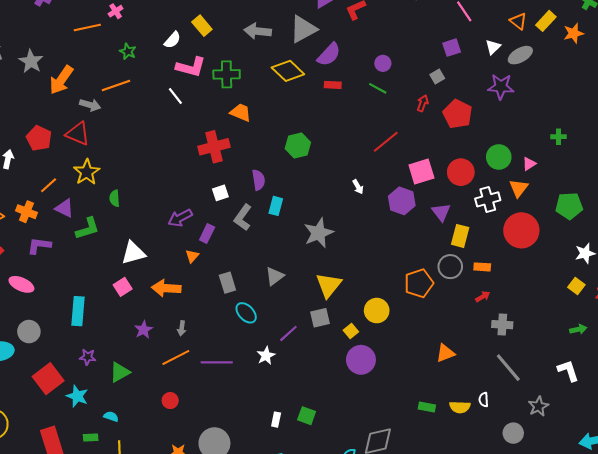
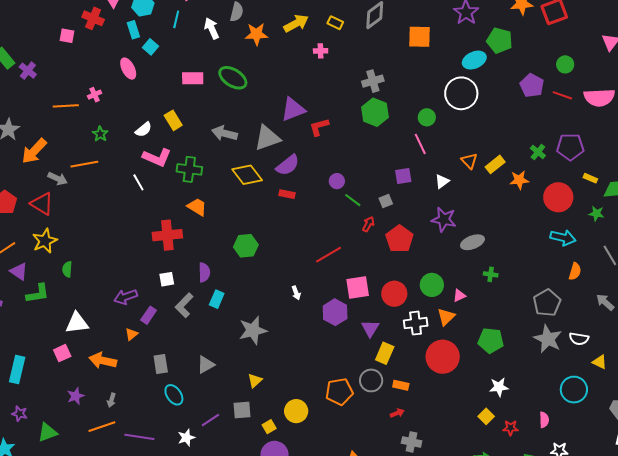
gray ellipse: (520, 55) -> (472, 242), moved
green line: (378, 88) -> (353, 200), moved
yellow triangle: (329, 285) -> (255, 381), size x0.6

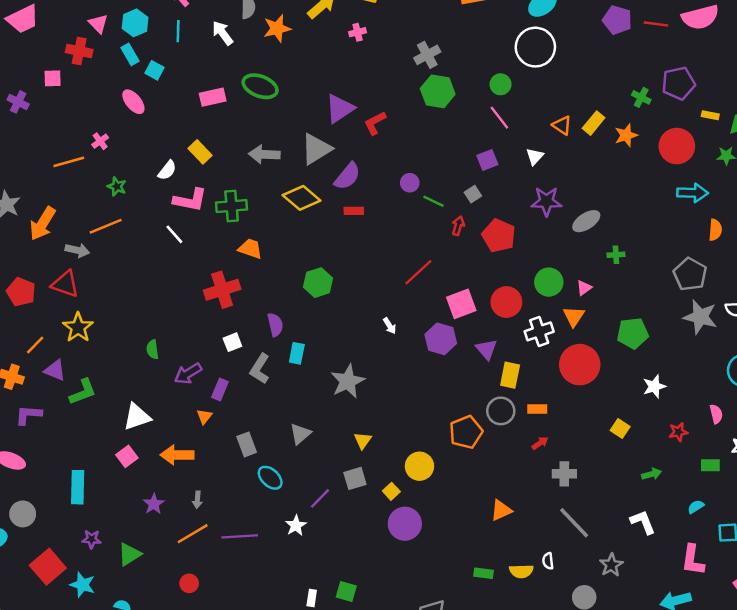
purple cross: (28, 71) -> (18, 102), moved
green semicircle: (67, 269) -> (152, 349), moved
yellow square: (486, 416) -> (620, 428), moved

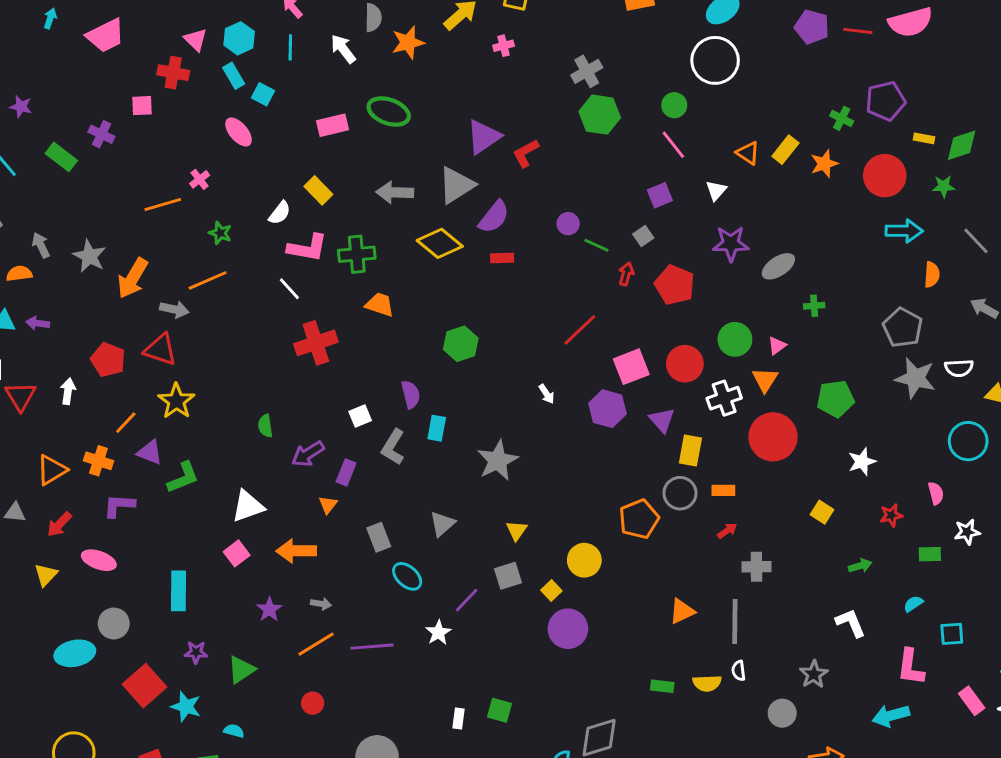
red cross: (222, 290) -> (316, 343), moved
gray arrow: (197, 500) -> (321, 604), turned -84
gray line: (574, 523) -> (735, 622), moved, turned 45

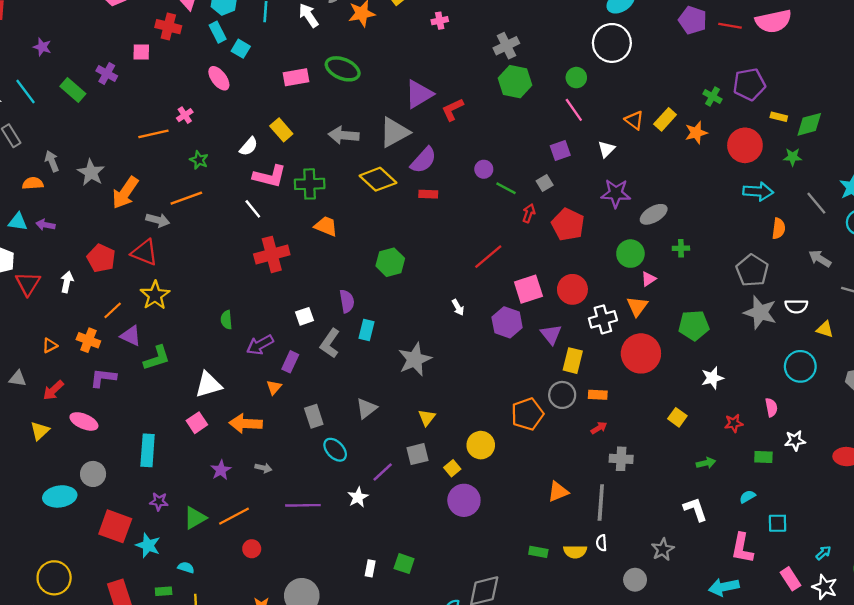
green circle: (735, 339) -> (630, 254), moved
orange triangle: (52, 470) -> (50, 345), size x0.6
orange line: (316, 644) -> (234, 516), moved
red square: (144, 686) -> (115, 526), turned -32

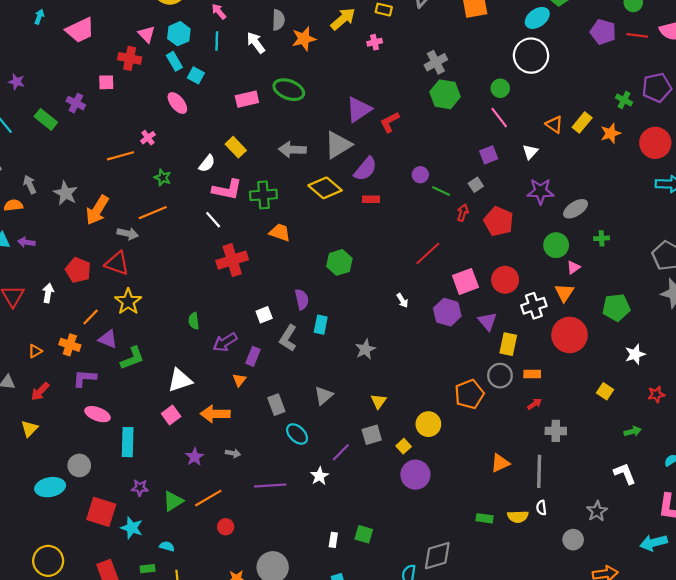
gray star: (415, 359) -> (365, 349), size x0.7
pink ellipse: (84, 421) -> (97, 414), moved

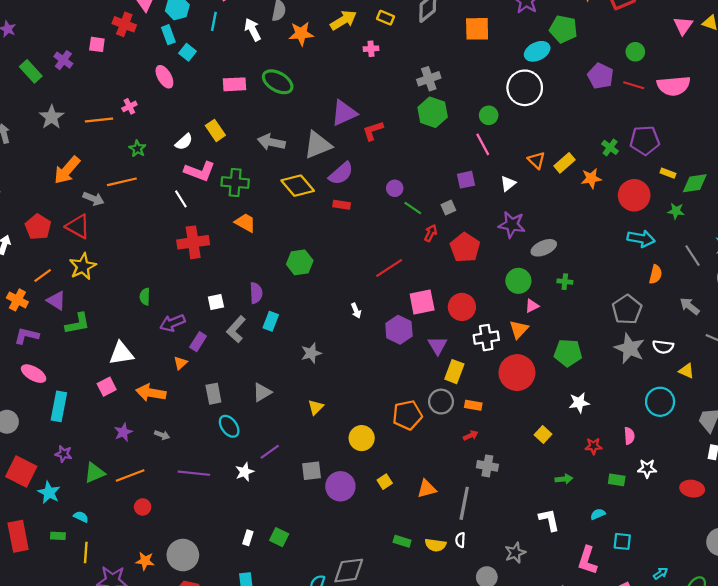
gray star: (66, 193) -> (52, 117), moved
gray square: (372, 435) -> (311, 471), moved
yellow square: (404, 446) -> (385, 482), moved

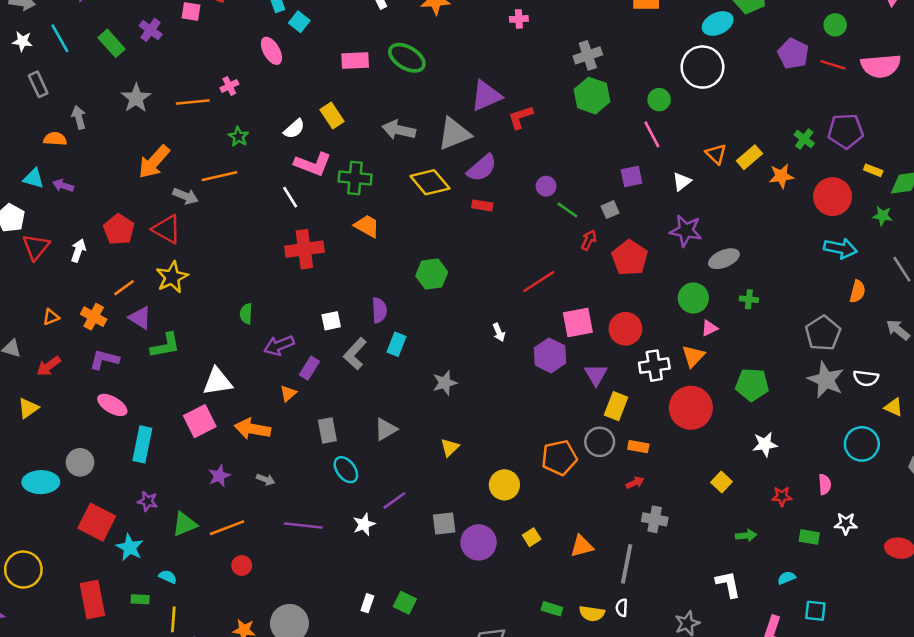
pink square: (107, 387) -> (200, 421), size x1.4

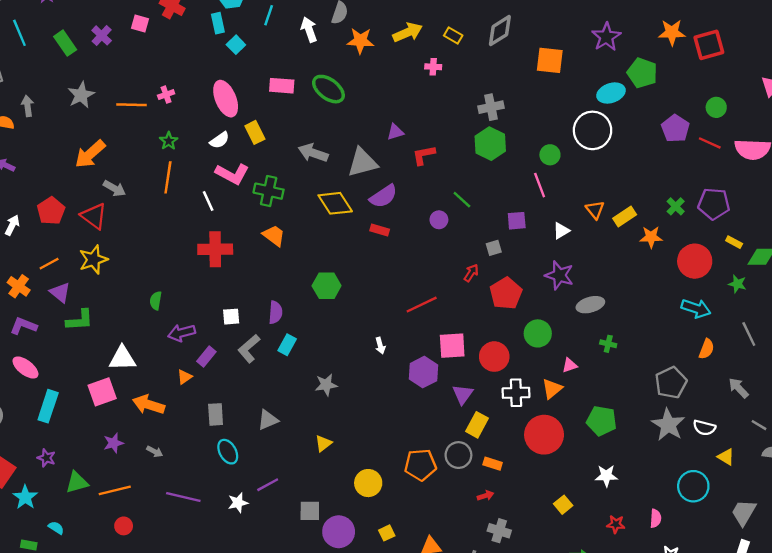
pink ellipse: (271, 51) -> (226, 99), moved, size x1.4
purple triangle: (486, 96) -> (395, 132), size x0.6
orange line: (220, 176) -> (168, 177), moved, turned -76
green line: (567, 210) -> (462, 200), moved
green circle: (693, 298) -> (538, 333), moved

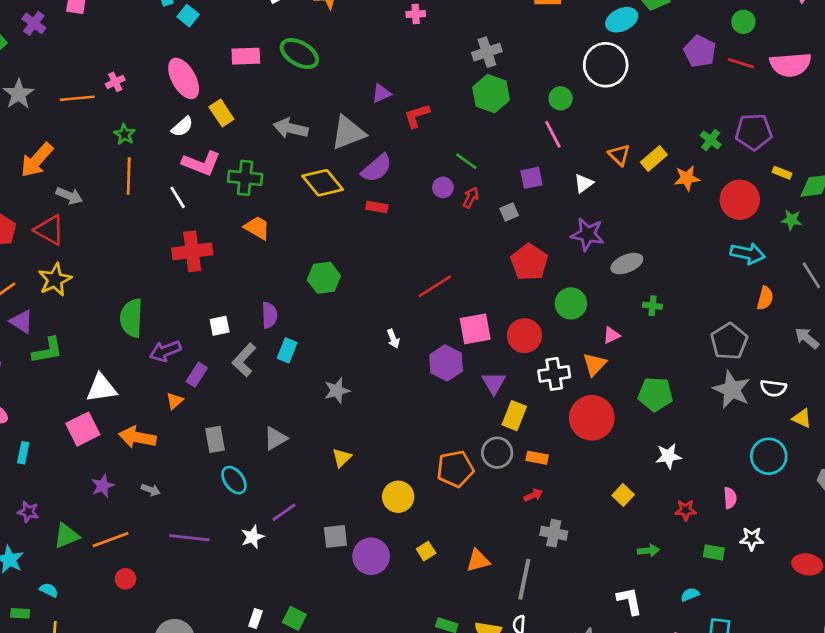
red arrow: (471, 273) -> (471, 198), moved
green semicircle: (156, 301) -> (131, 318), size x1.8
cyan rectangle: (48, 406) -> (23, 453), size x0.6

